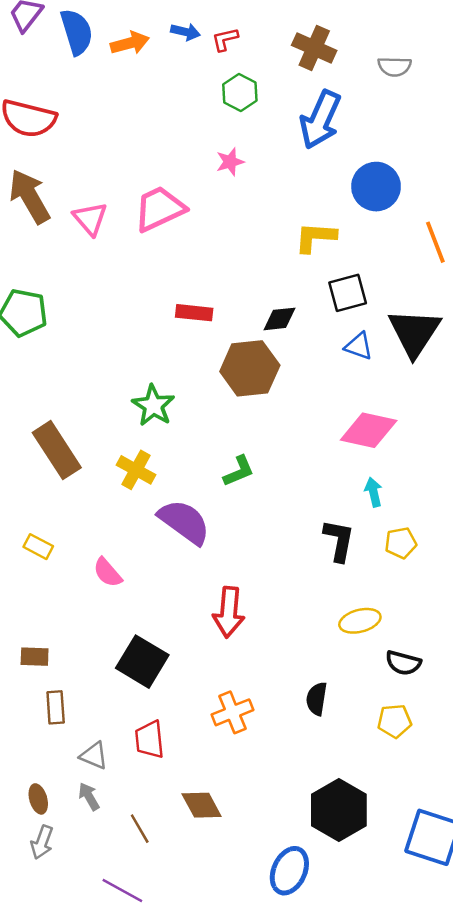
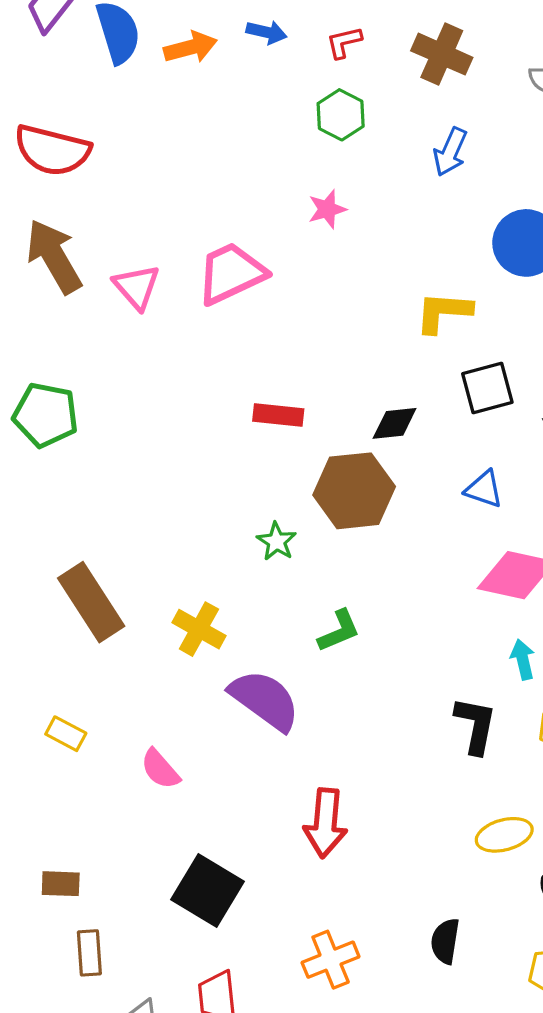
red L-shape: (225, 39) -> (344, 42), moved
blue arrow: (320, 120) -> (450, 152), size x0.6
blue triangle: (359, 346) -> (484, 489), moved
green star: (153, 406) -> (277, 541), moved, size x0.7

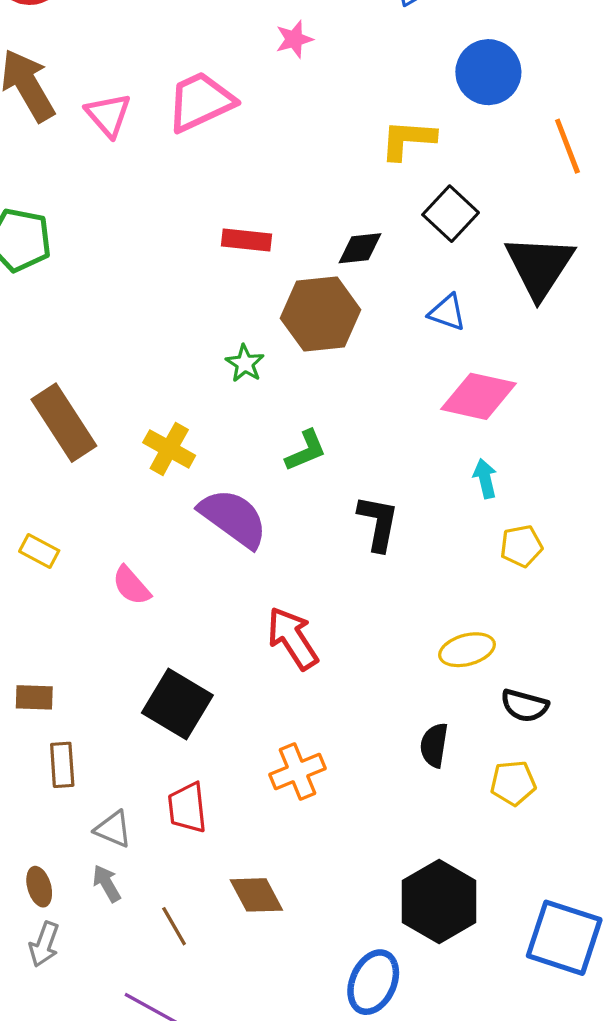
black square: (487, 388) -> (451, 214), turned -32
black L-shape: (476, 725) -> (378, 523), moved
red arrow: (325, 823) -> (293, 638), turned 142
black semicircle: (445, 941) -> (434, 745), moved

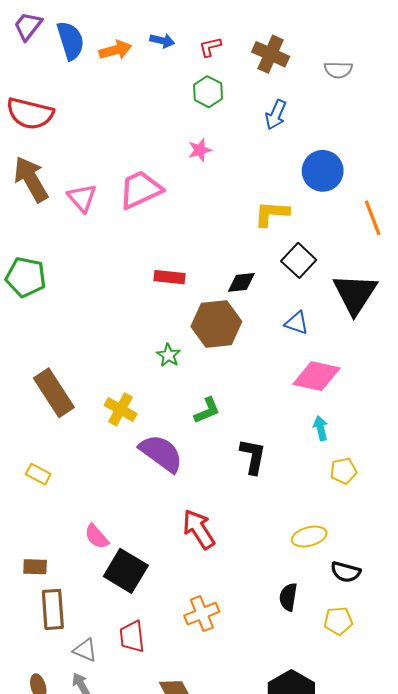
pink semicircle: (131, 586) -> (97, 537), moved
brown rectangle: (62, 765) -> (53, 609), size x1.4

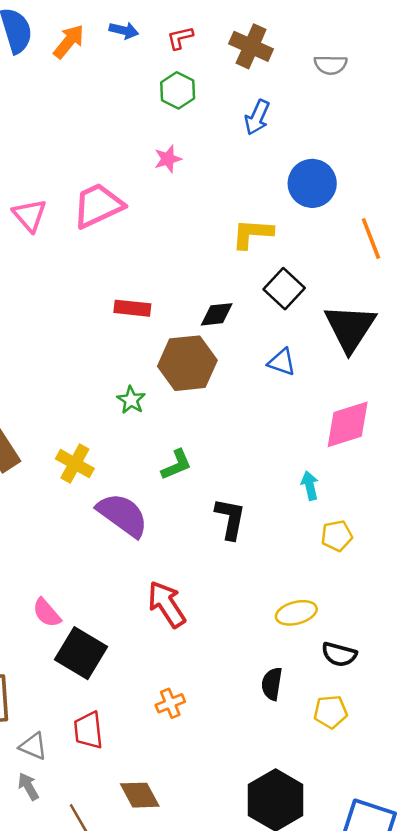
orange arrow: (115, 50) -> (69, 41), turned -36
pink diamond: (316, 376) -> (348, 424), moved, turned -30
orange cross: (202, 614) -> (170, 703), size x0.7

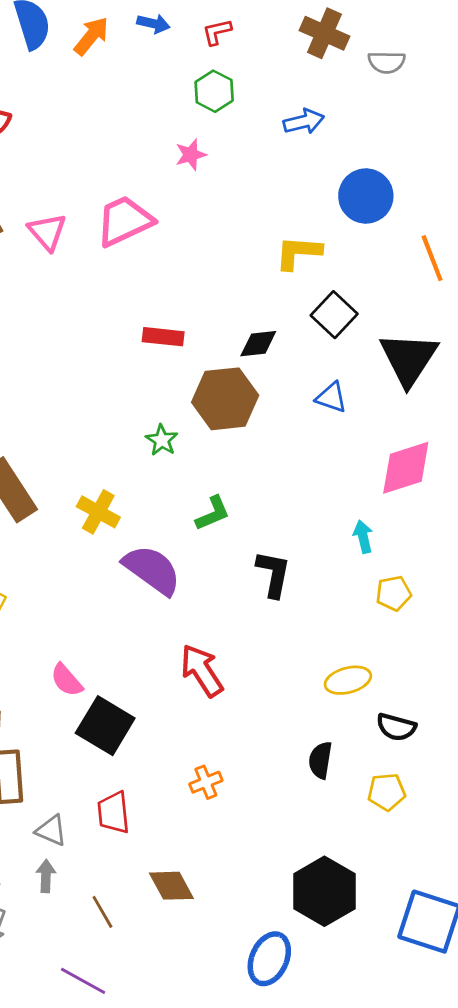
brown cross: (251, 46) -> (324, 33), moved
blue arrow: (257, 117) -> (304, 122), turned -128
pink star: (168, 159) -> (191, 155), moved
gray arrow: (28, 787) -> (46, 876), turned 32

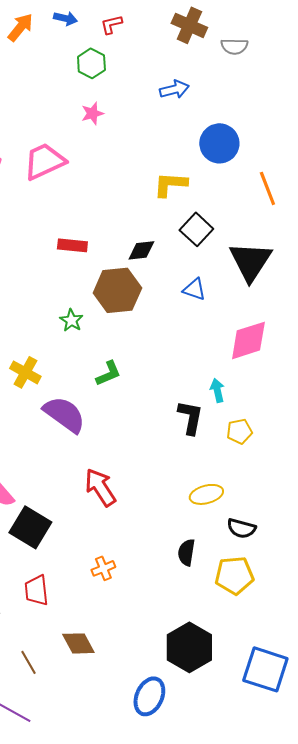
green hexagon: (214, 91) -> (91, 63), moved
black L-shape: (273, 574) -> (190, 417), moved
yellow pentagon: (387, 792) -> (234, 575), size x1.4

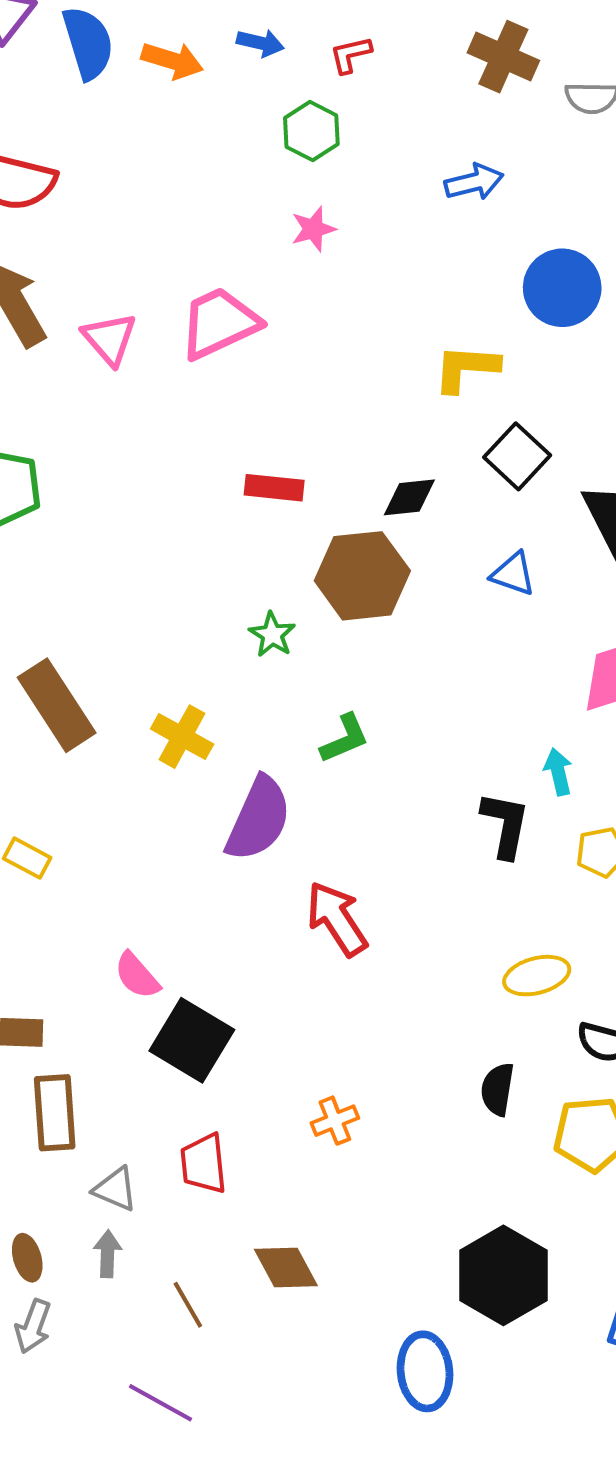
orange arrow: (20, 27) -> (172, 60), turned 68
purple semicircle: (64, 414) -> (258, 819), turned 78
red arrow: (100, 487) -> (337, 919), moved
blue ellipse: (149, 696) -> (425, 1371), turned -30

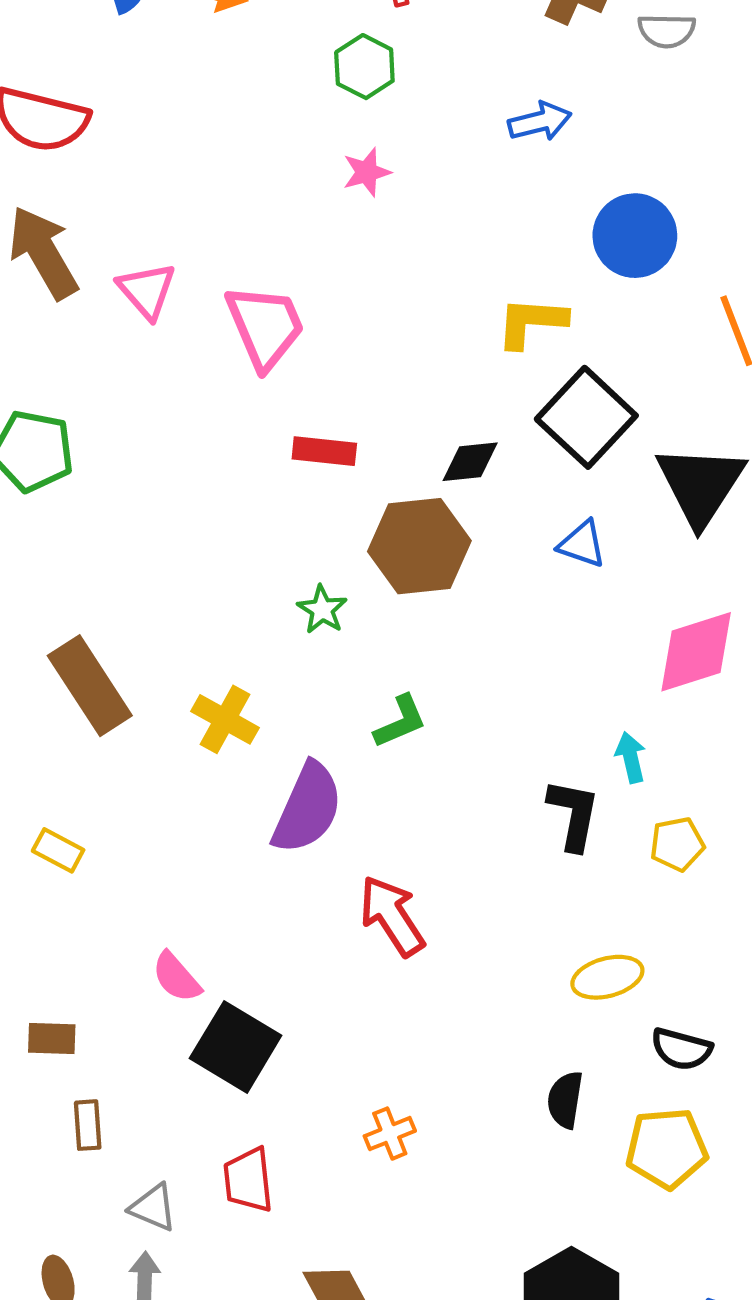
pink trapezoid: (219, 323) -> (265, 326), moved, turned 92
black square: (517, 456) -> (586, 417), size x1.4
brown rectangle: (55, 1113) -> (88, 1125), size x0.6

